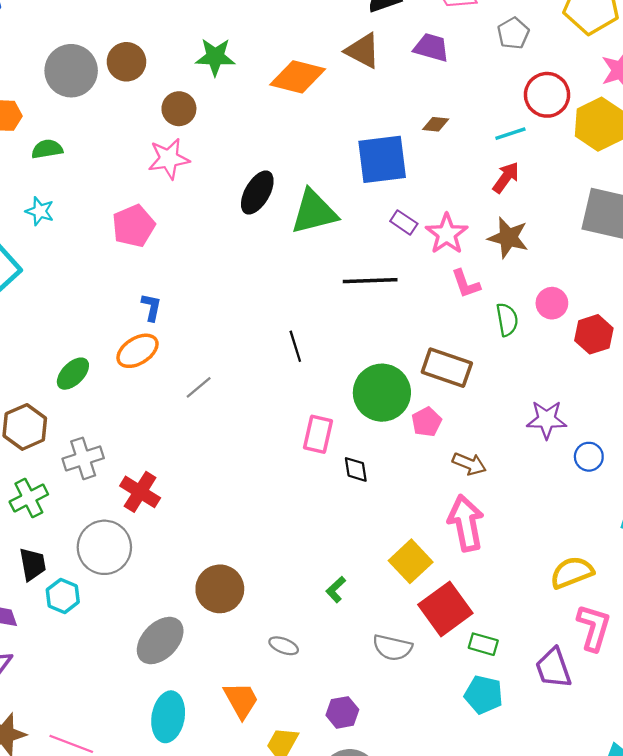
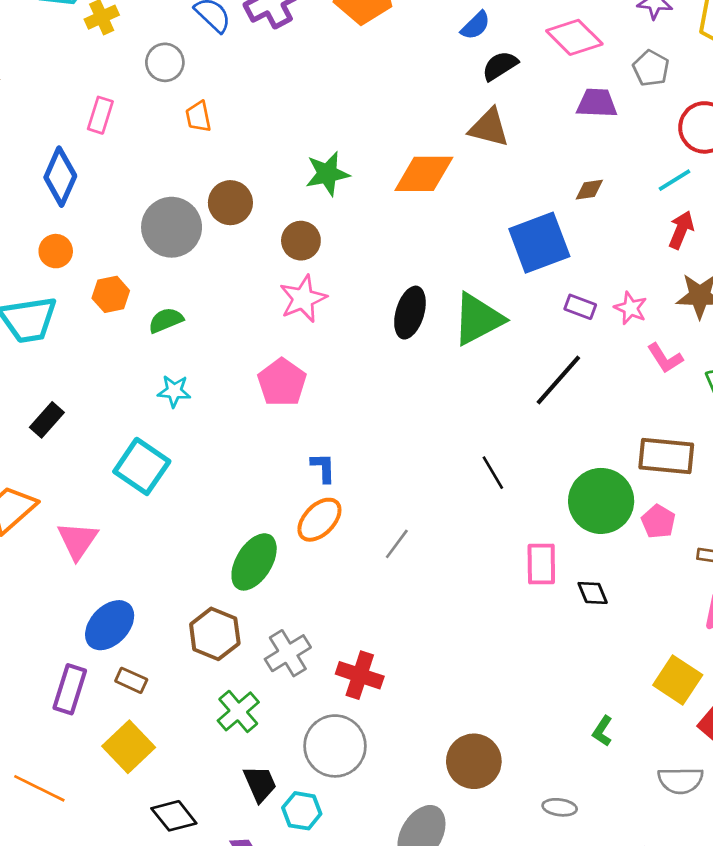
purple trapezoid: (431, 47) -> (597, 103), moved
pink star: (447, 234) -> (631, 308), size x0.7
black line: (370, 281) -> (558, 380), turned -33
green ellipse: (73, 374) -> (254, 562), size x1.4

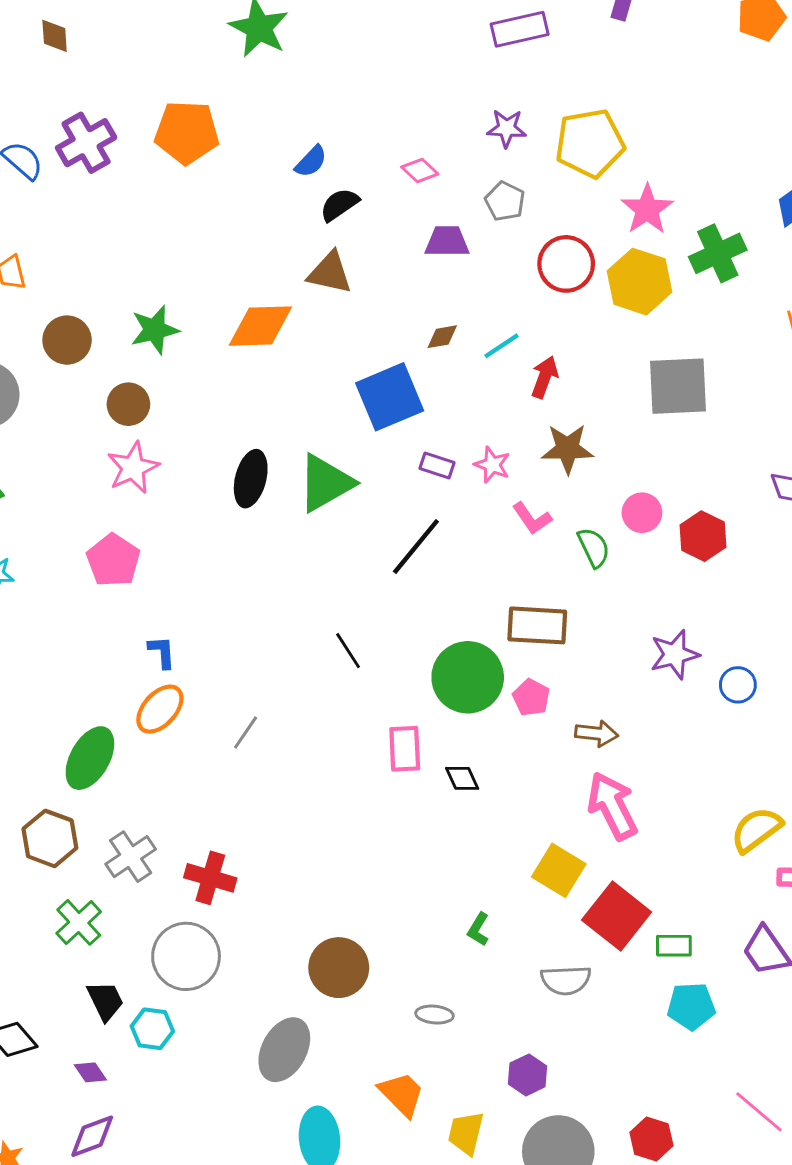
pink diamond: (574, 37) -> (420, 170), size x0.6
cyan line: (675, 180) -> (502, 346), moved
brown circle: (230, 203) -> (67, 340), moved

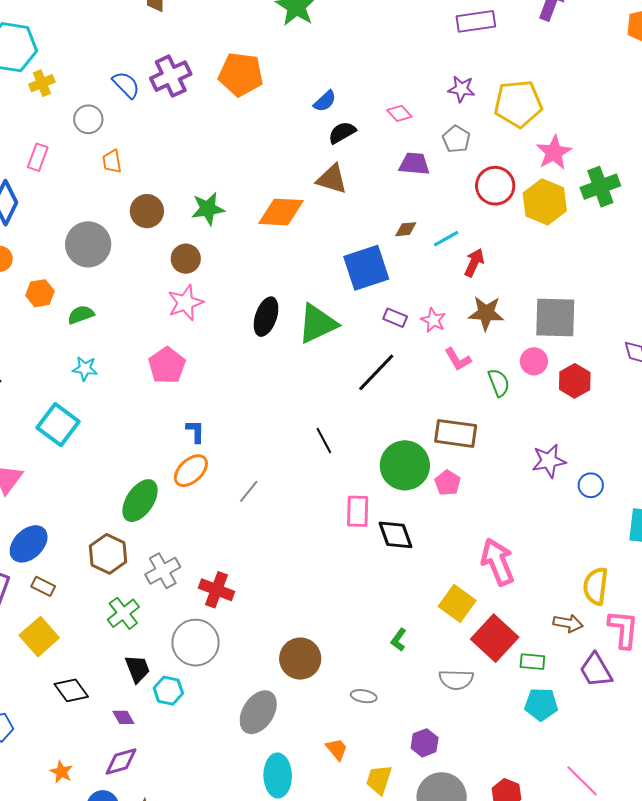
gray square: (678, 386) -> (555, 318), moved
brown arrow: (597, 733) -> (568, 623), moved
black diamond: (462, 778) -> (396, 535), size x1.5
yellow semicircle: (756, 830) -> (596, 586), turned -51
orange trapezoid: (402, 1094) -> (337, 749), size x0.7

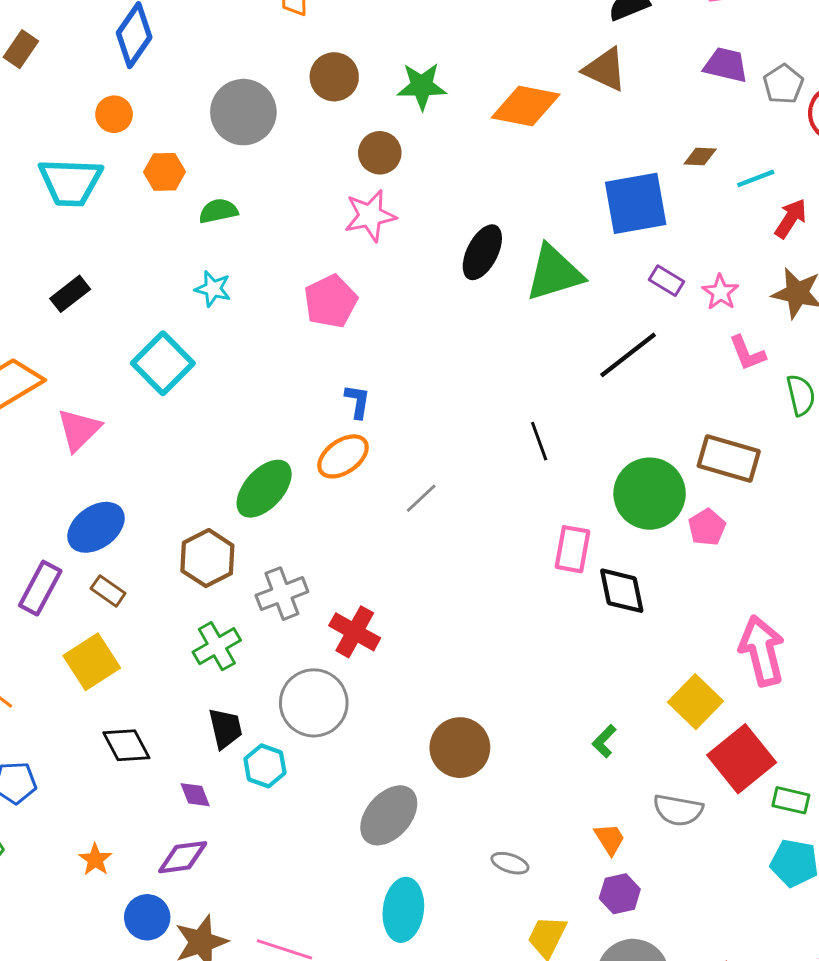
gray pentagon: (456, 139) -> (783, 84), moved
gray ellipse: (364, 696) -> (510, 863), moved
orange trapezoid: (337, 749) -> (610, 839), moved

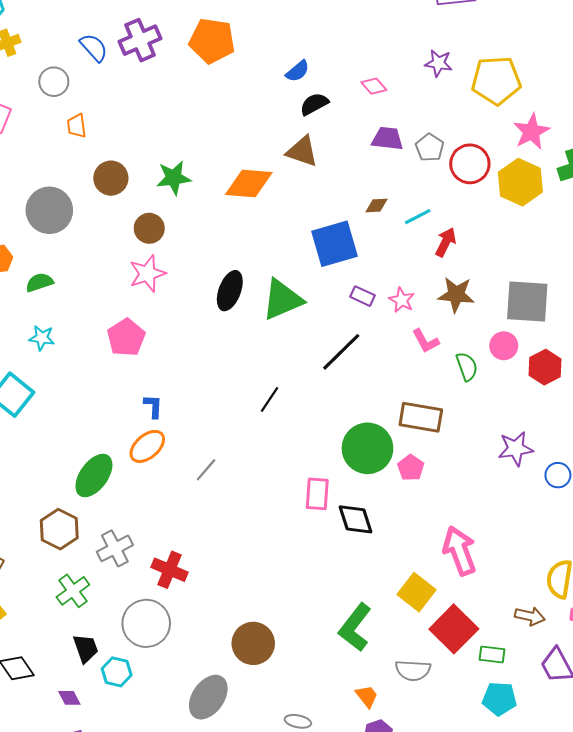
black line: (539, 441) -> (269, 399), moved, turned 60
green L-shape: (604, 741) -> (355, 627), size x2.0

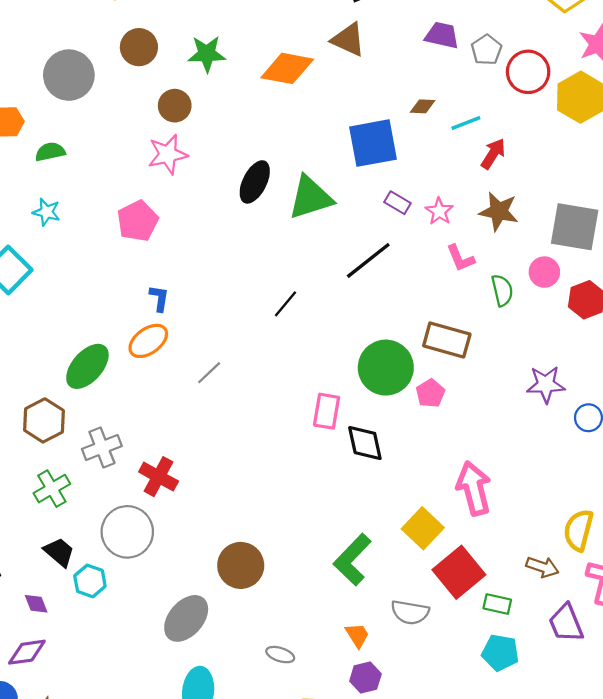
black trapezoid: (86, 648) -> (59, 552), turned -36

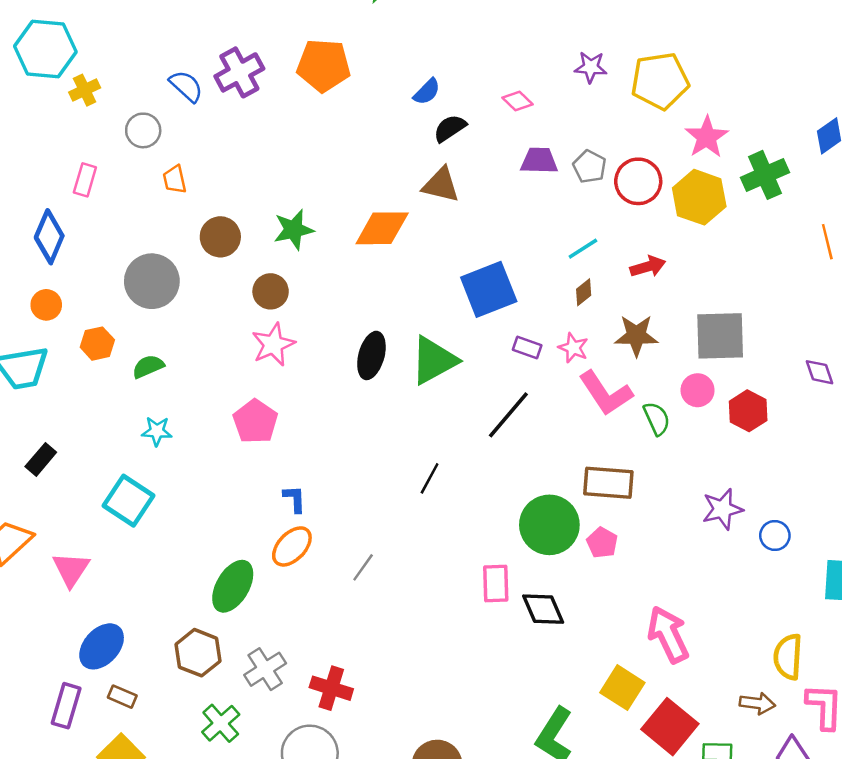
brown diamond: (423, 106) -> (584, 292), moved, turned -30
red arrow: (493, 154) -> (648, 267), moved, turned 52
pink L-shape: (460, 258) -> (606, 393), size x1.6

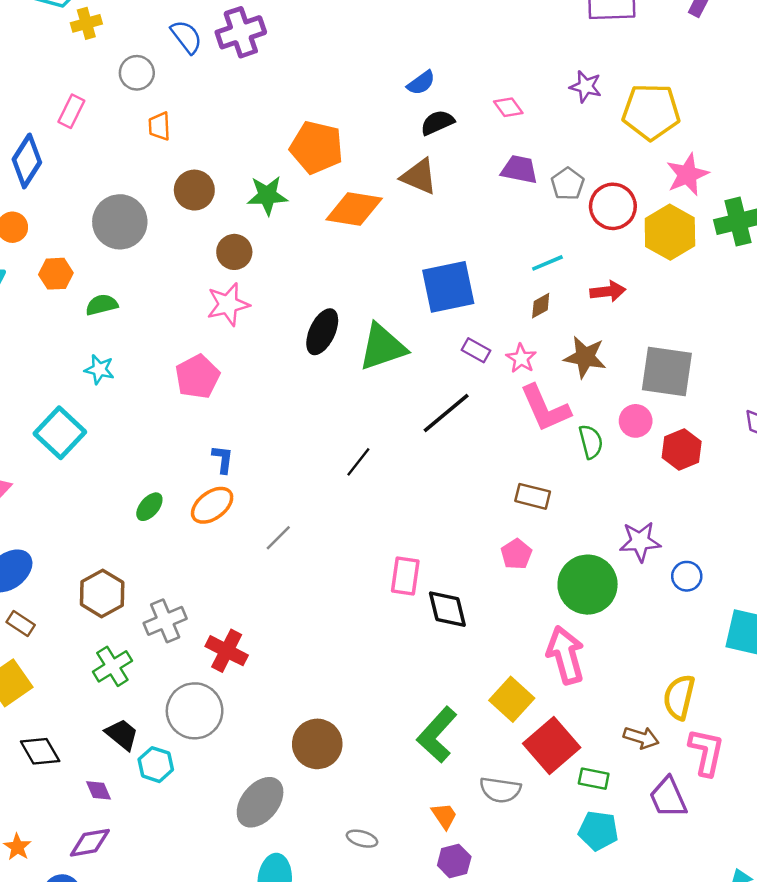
orange pentagon: (324, 65) -> (317, 147), moved
brown rectangle: (608, 483) -> (533, 496), size x0.7
green circle: (549, 525) -> (588, 585), moved
green ellipse: (233, 586) -> (149, 507), moved, size x0.6

